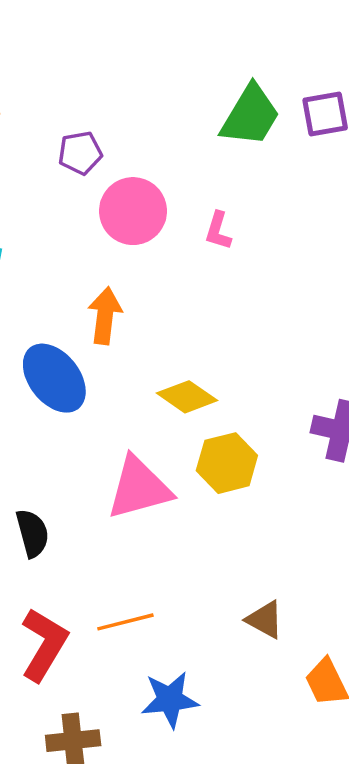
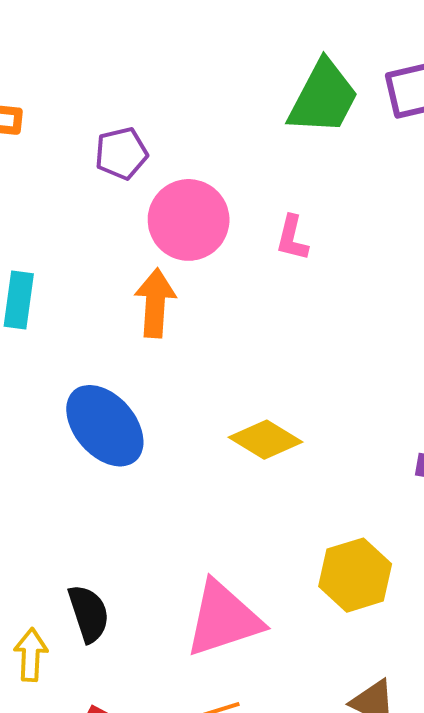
orange arrow: (105, 316) -> (155, 303), moved
yellow hexagon: (227, 463) -> (355, 575), moved
pink triangle: (139, 488) -> (223, 619), moved

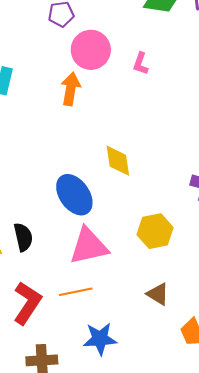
blue ellipse: (105, 426) -> (74, 195), moved
yellow diamond: (266, 440) -> (118, 161), turned 44

